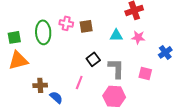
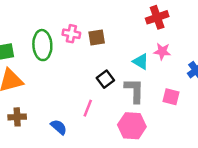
cyan triangle: (116, 35) -> (141, 61), moved, turned 32
brown cross: (40, 85) -> (17, 117), moved

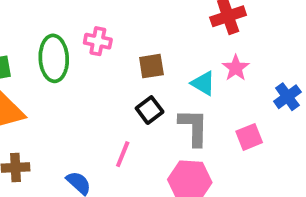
brown square: (97, 38) -> (151, 66), moved
pink star: (162, 51) -> (236, 68), turned 30
pink square: (171, 97) -> (249, 137), turned -36

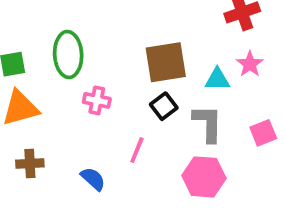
pink cross: (98, 41) -> (97, 100), moved
brown square: (151, 66) -> (166, 62), size x1.6
cyan triangle: (203, 83) -> (217, 79), turned -32

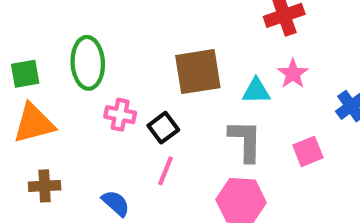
black square: (164, 106) -> (163, 128), moved

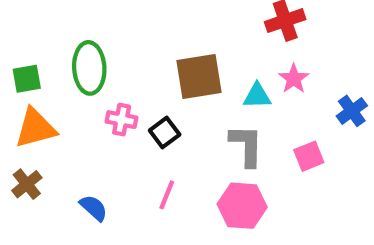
pink line: (165, 171) -> (167, 195), moved
brown cross: (45, 186) -> (27, 184), moved, turned -36
blue semicircle: (116, 203) -> (94, 208), moved

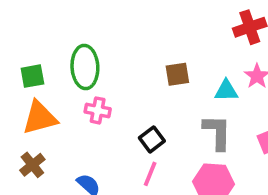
brown square: (199, 77) -> (177, 74), size x0.6
pink cross: (122, 120) -> (98, 110), moved
black square: (165, 132) -> (152, 139), moved

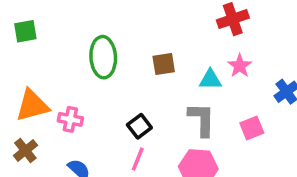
green ellipse: (85, 67) -> (103, 57), moved
green square: (32, 76) -> (25, 31), moved
pink cross: (98, 110) -> (70, 119), moved

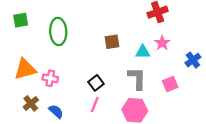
green ellipse: (103, 57) -> (58, 31), moved
brown cross: (25, 150) -> (31, 103), moved

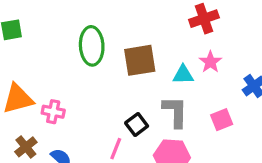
green ellipse: (58, 31) -> (92, 46), moved
brown square: (112, 42) -> (140, 60), size x1.5
black square: (96, 83) -> (137, 124), moved

